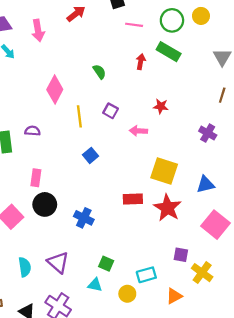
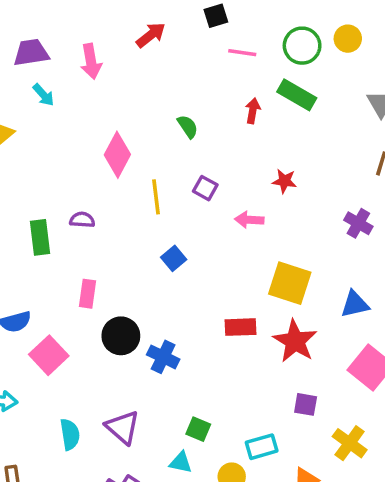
black circle: (45, 204) -> (121, 336), moved
purple square: (181, 255) -> (306, 404), moved

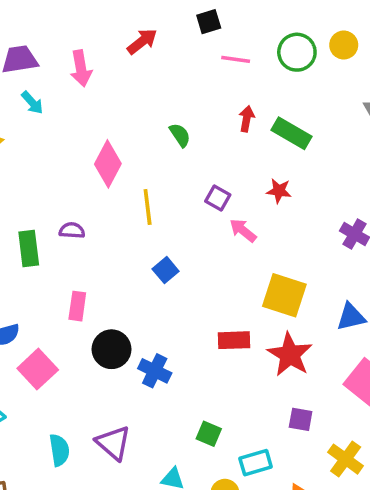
green rectangle: (297, 95) -> (292, 133), moved
purple square: (205, 188) -> (218, 198), moved
pink arrow: (249, 220) -> (243, 230), turned 36
green square: (198, 429) -> (209, 434), moved

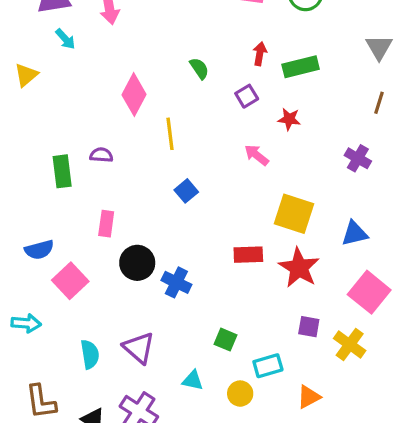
green rectangle: (292, 133) -> (301, 67), turned -44
purple square: (218, 198) -> (247, 96), moved, turned 30
yellow cross: (346, 459) -> (350, 345), moved

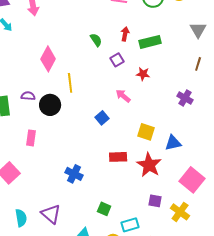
green semicircle: (199, 68) -> (96, 40), moved
blue square: (186, 191) -> (102, 118), moved
yellow square: (294, 214) -> (146, 132), size x0.7
blue triangle: (355, 233) -> (173, 143), moved
black circle: (137, 263) -> (50, 105), moved

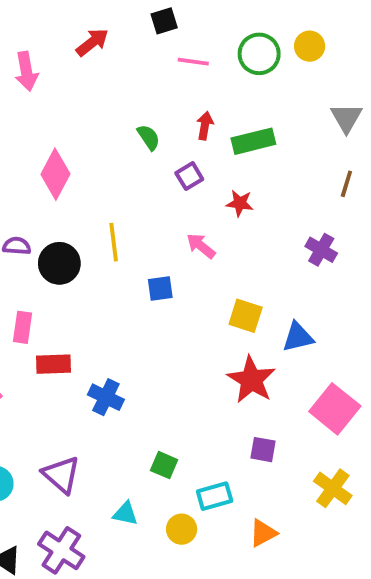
yellow line: (70, 83) -> (114, 242), moved
blue square: (102, 118) -> (160, 289), turned 32
red rectangle: (118, 157) -> (54, 364), moved
yellow cross: (180, 212) -> (333, 488), moved

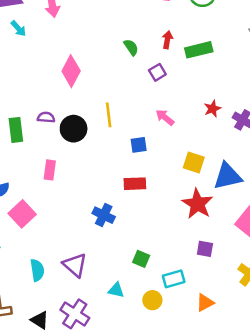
red star: (240, 203) -> (212, 109), moved, turned -30
blue triangle: (298, 337) -> (228, 176), size x1.4
red rectangle: (54, 364) -> (135, 184), moved

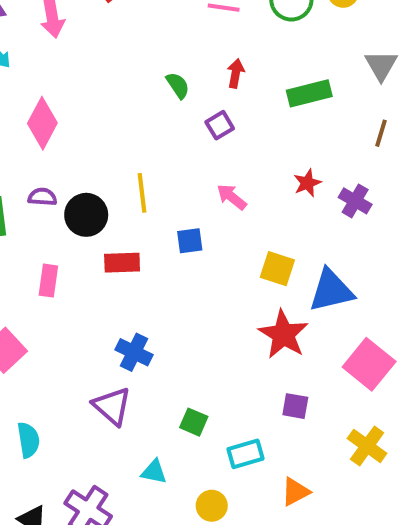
green rectangle: (199, 50) -> (309, 93), moved
pink diamond: (71, 71) -> (42, 123), moved
red rectangle: (135, 184) -> (122, 263), moved
purple triangle: (75, 265) -> (112, 406), moved
yellow circle: (152, 300) -> (212, 506), moved

